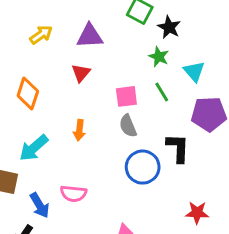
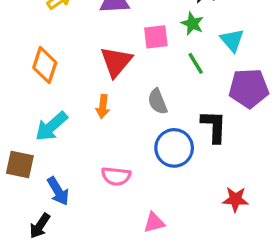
red triangle: (81, 73) -> (116, 62), moved, size x1.5
pink square: (126, 96) -> (156, 37), moved
pink semicircle: (73, 194) -> (116, 176), moved

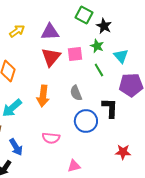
red triangle: (116, 62) -> (51, 57), moved
orange arrow: (103, 106) -> (43, 96), size x1.5

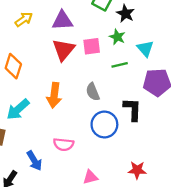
green line: (99, 70) -> (120, 65), turned -72
blue arrow: (16, 147) -> (34, 161), moved
red star: (123, 152) -> (137, 170), moved

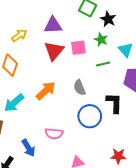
yellow arrow: (24, 19) -> (19, 35), moved
orange arrow: (54, 95) -> (46, 91), turned -140

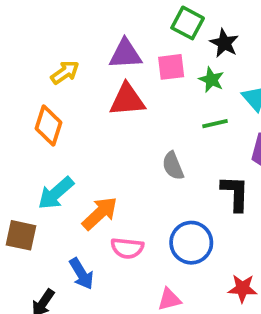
pink square: (78, 48) -> (171, 67), moved
red triangle: (54, 51) -> (127, 100), turned 45
orange arrow: (46, 91) -> (100, 213), moved
blue circle: (90, 116) -> (191, 243), moved

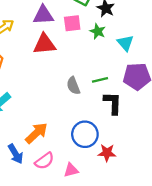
green line: (215, 124) -> (100, 80), moved
orange arrow: (100, 213) -> (36, 133), moved
pink semicircle: (127, 248) -> (44, 161), moved, turned -42
red star: (243, 288) -> (107, 153), moved

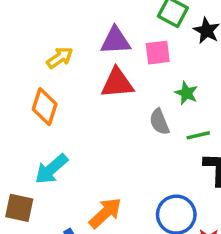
green star: (98, 31) -> (186, 93), moved
gray semicircle: (73, 86) -> (159, 122), moved

